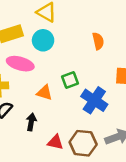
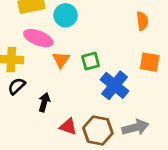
orange semicircle: (98, 41) -> (142, 21), moved
orange triangle: (44, 93) -> (61, 60), moved, turned 42

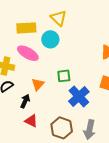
orange triangle: (61, 60) -> (38, 84), moved
red triangle: (68, 127) -> (31, 121), moved
gray arrow: (135, 127) -> (90, 130), turned 108

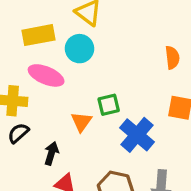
orange triangle: (38, 84) -> (81, 122), moved

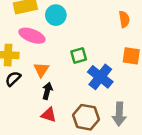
orange triangle: (81, 122) -> (41, 70), moved
black arrow: (51, 153) -> (47, 91), moved

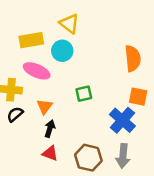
orange semicircle: (124, 19) -> (133, 58), size x1.5
blue cross: (100, 77) -> (122, 120), moved

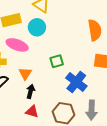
blue cross: (122, 120) -> (76, 82), moved

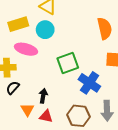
green square: (57, 61) -> (68, 63), size x1.5
orange triangle: (25, 74) -> (27, 110), moved

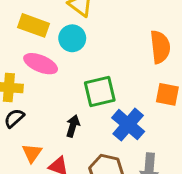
yellow rectangle: (18, 24) -> (33, 25), turned 30
black arrow: (43, 96) -> (73, 126), moved

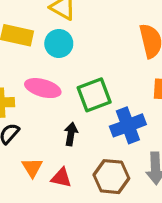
pink ellipse: (41, 64) -> (43, 88), moved
blue cross: (128, 125) -> (128, 125), turned 36

